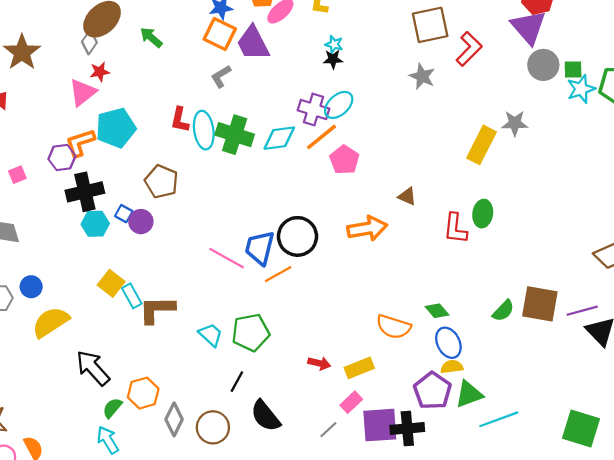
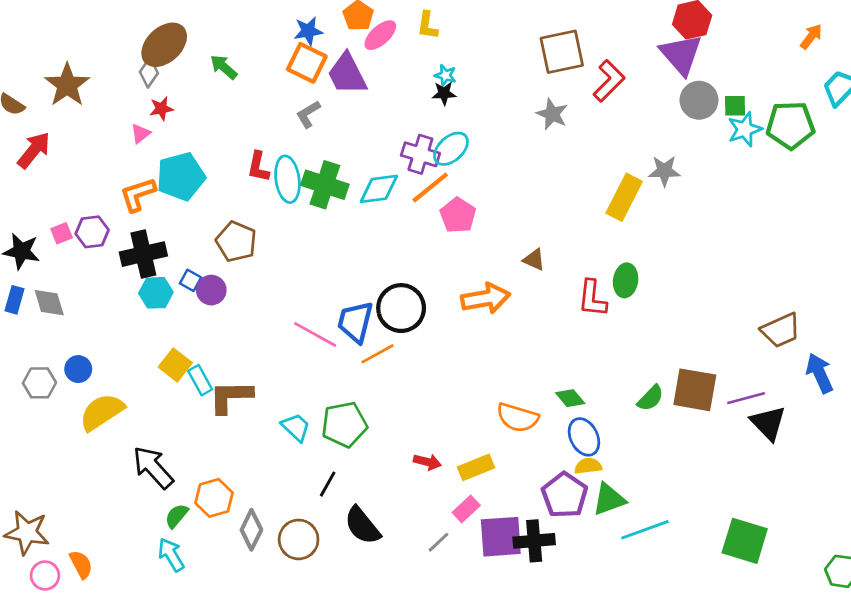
pink triangle: (83, 92) -> (141, 133), size x0.6
purple hexagon: (62, 158) -> (92, 232), moved

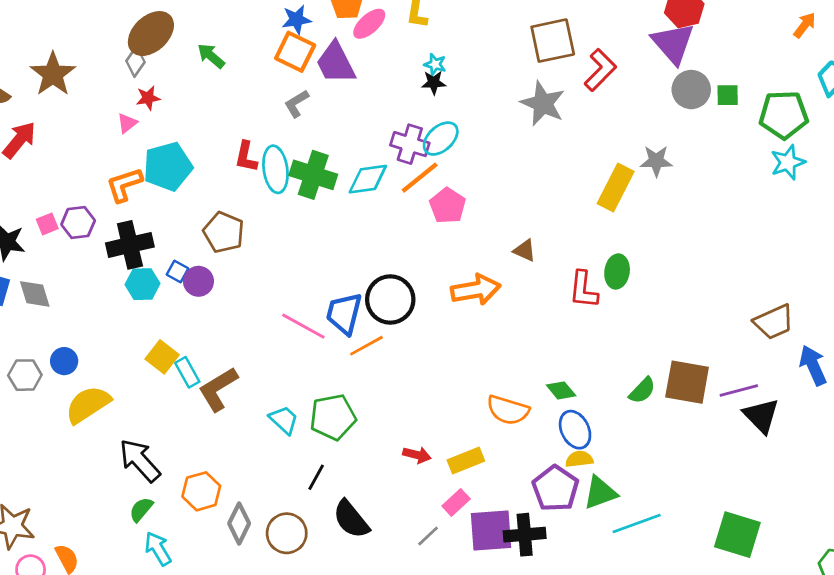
gray star: (552, 114) -> (543, 104), size x1.4
cyan star: (745, 129) -> (788, 162), moved
brown L-shape: (231, 397) -> (218, 389), turned -30
green semicircle: (177, 516) -> (141, 509), moved

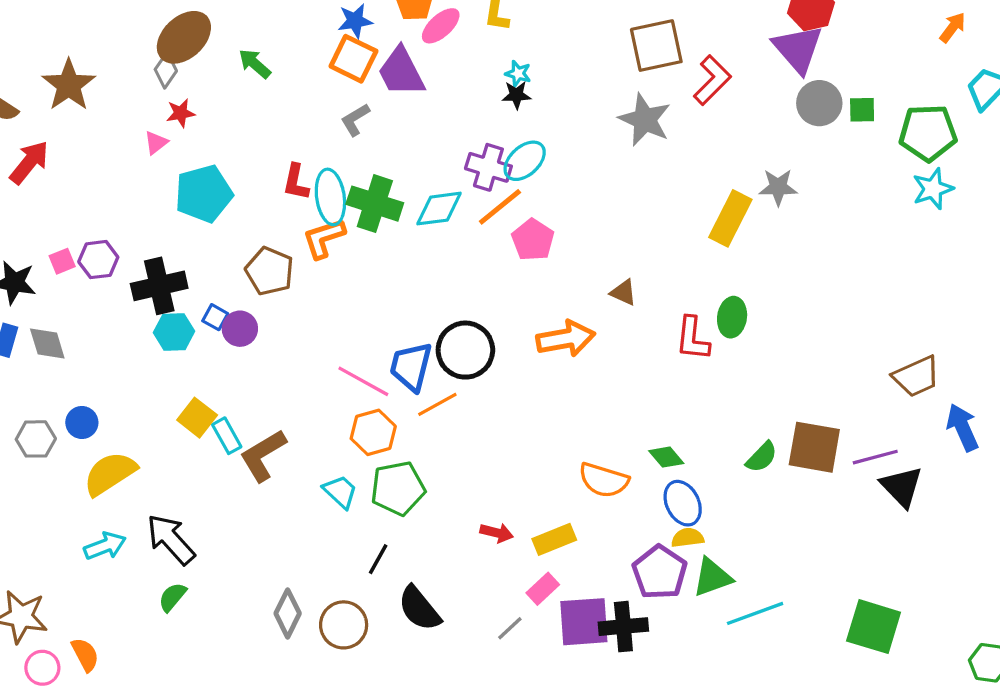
orange L-shape: (124, 185) -> (324, 238), moved
orange hexagon: (201, 491) -> (373, 432), moved
cyan arrow: (158, 549) -> (105, 546), moved, turned 100

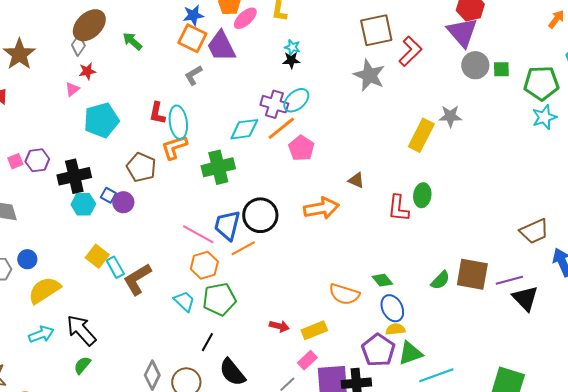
green cross: (375, 204) -> (218, 167), moved, turned -32

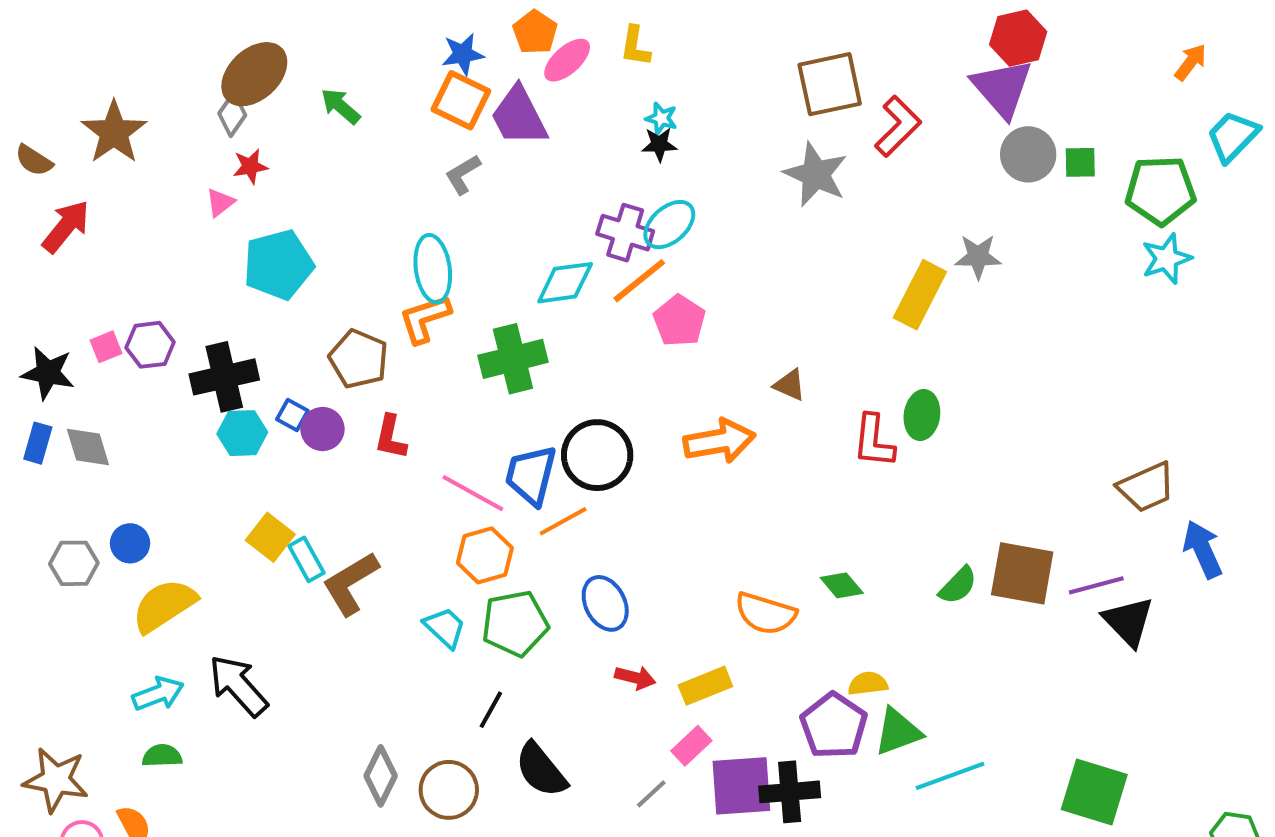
red L-shape: (157, 113) -> (391, 437), moved
blue ellipse: (392, 308) -> (605, 603), moved
green semicircle: (82, 365) -> (162, 756), moved, turned 48

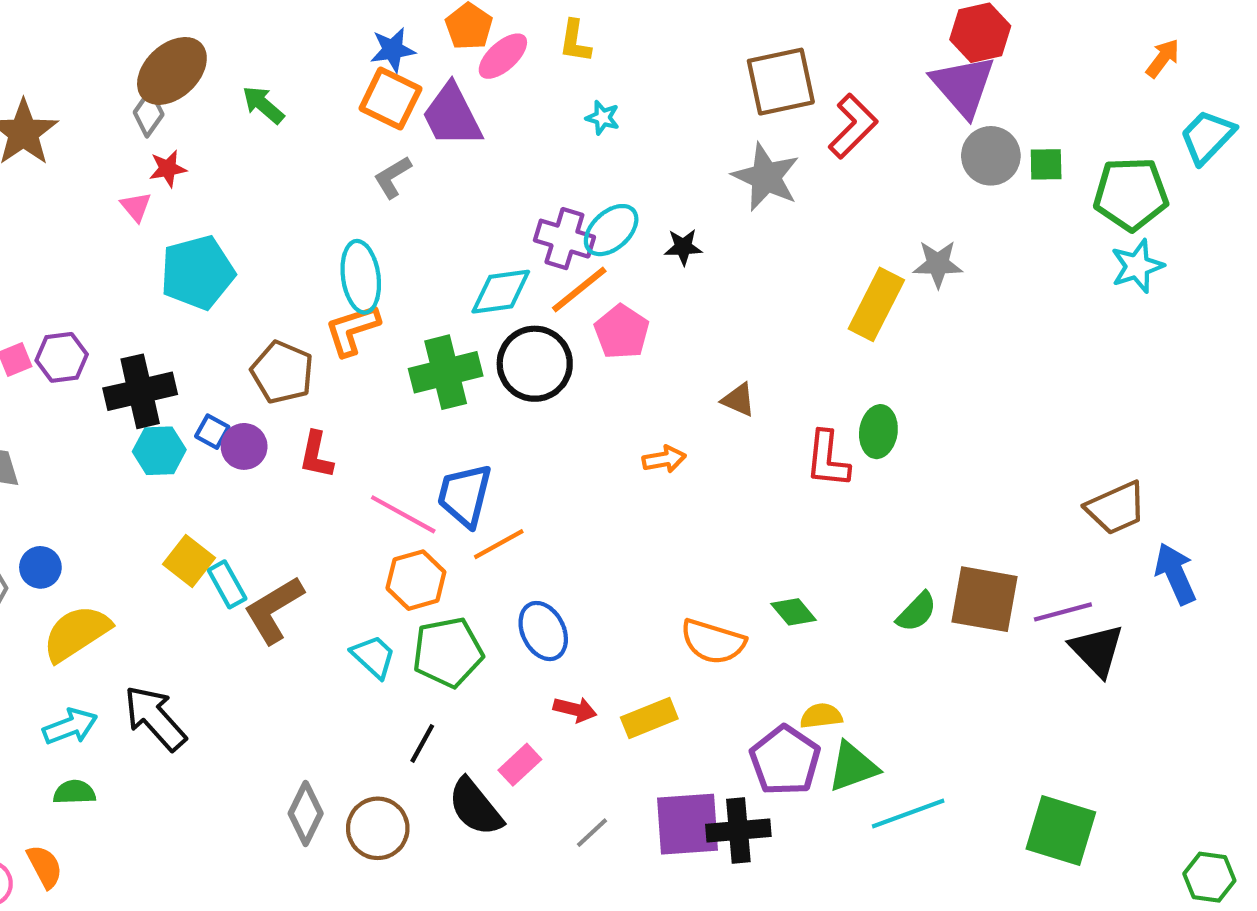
black star: (659, 144) -> (683, 247), moved
pink triangle: (220, 202) -> (136, 207), turned -32
orange arrow: (719, 441) -> (664, 459), size x0.6
black circle: (597, 455) -> (535, 364), moved
pink rectangle: (691, 746) -> (520, 765), moved

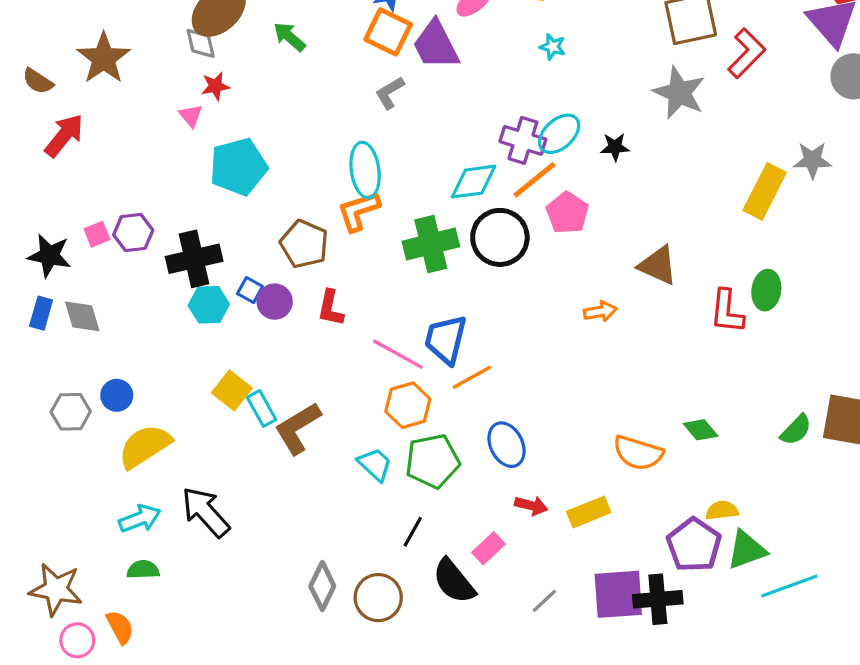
gray diamond: (149, 113) -> (201, 43), turned -48
brown triangle: (738, 400) -> (658, 265), size x1.5

